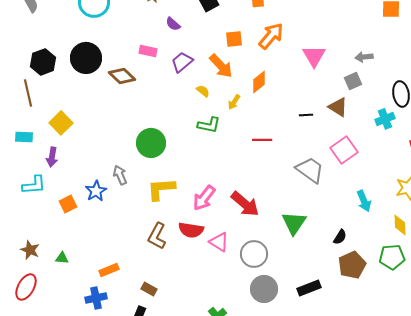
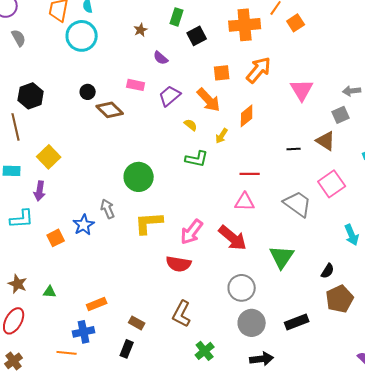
black circle: (86, 58) -> (88, 92), moved, size x0.5
brown L-shape: (157, 236) -> (182, 314), moved
pink triangle: (219, 242) -> (245, 202), moved, turned -30

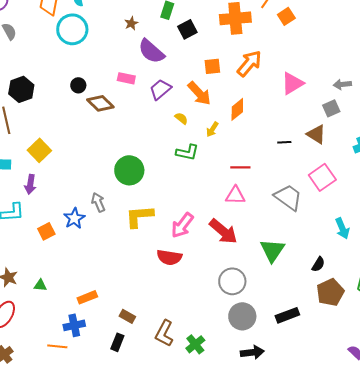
purple semicircle: (161, 58) -> (151, 51), size x1.8
pink triangle: (302, 90) -> (292, 83), turned 30
brown L-shape: (182, 314) -> (164, 333), moved

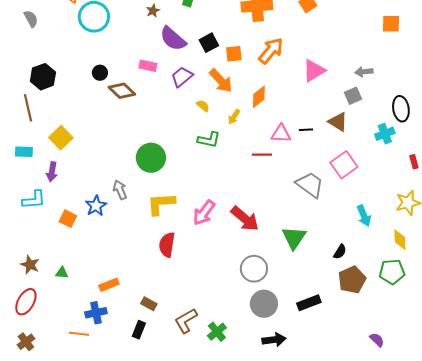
black square: (187, 29) -> (209, 43), moved
pink triangle: (235, 195) -> (281, 134), moved
orange square: (46, 231) -> (68, 219), turned -36
red semicircle: (169, 257) -> (167, 245), moved, turned 90
brown L-shape: (164, 333) -> (186, 321), turned 32

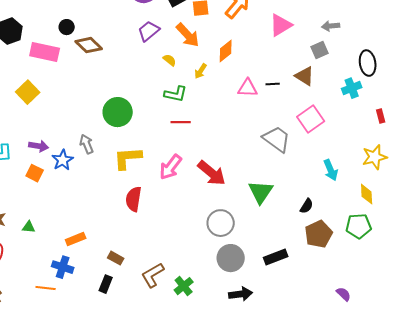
pink rectangle: (148, 66) -> (45, 52), moved, size x1.6
red line: (262, 155) -> (181, 122), moved
purple arrow: (52, 172) -> (39, 146), moved, turned -90
blue cross: (96, 313) -> (63, 267), turned 30

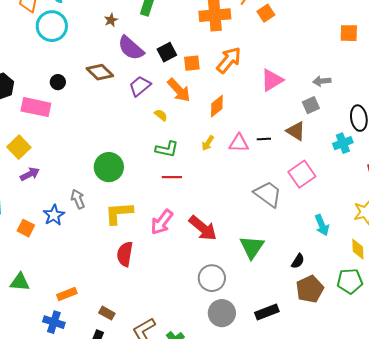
brown diamond: (89, 45) -> (100, 72), moved
yellow arrow: (201, 71) -> (208, 143), moved
purple arrow: (39, 146) -> (30, 174), moved, turned -36
green triangle: (29, 227) -> (20, 282), size x1.5

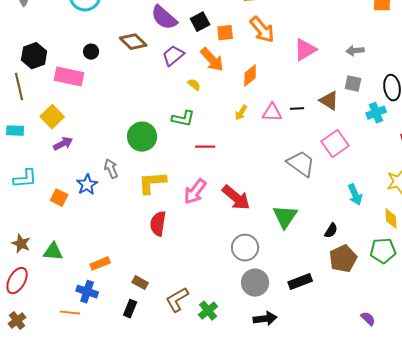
orange arrow: (229, 60) -> (262, 30), turned 100
gray square: (311, 105) -> (353, 84), moved, turned 36
green L-shape: (167, 149) -> (183, 119), moved

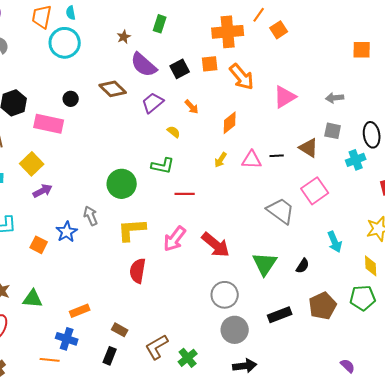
orange square: (225, 33) -> (210, 64), moved
orange arrow: (212, 60) -> (192, 107), size x0.6
black semicircle: (331, 231) -> (303, 266), moved
black rectangle: (300, 282) -> (280, 315), moved

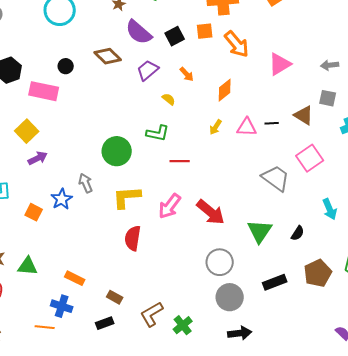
orange rectangle: (80, 311) -> (75, 278), turned 48
black rectangle: (110, 356) -> (105, 323), turned 48

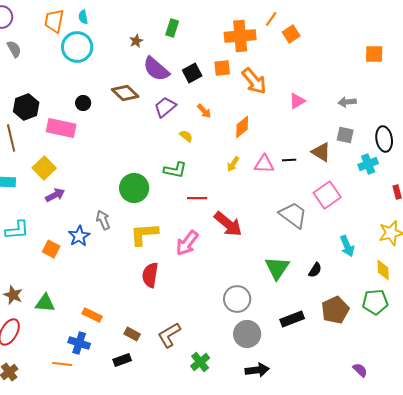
pink triangle: (280, 64) -> (297, 101), size x0.7
red arrow: (211, 212) -> (228, 224), moved
brown L-shape: (152, 314) -> (169, 335), moved

